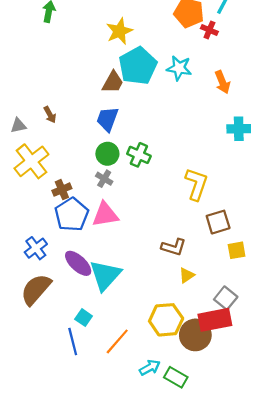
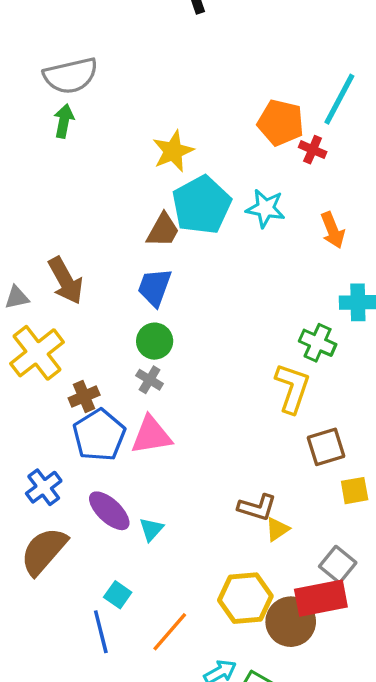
brown arrow: (50, 115) -> (66, 281), size x1.8
green cross: (139, 155) -> (318, 343), moved
brown L-shape: (174, 247) -> (257, 507), moved
cyan triangle: (105, 275) -> (151, 529), size x0.5

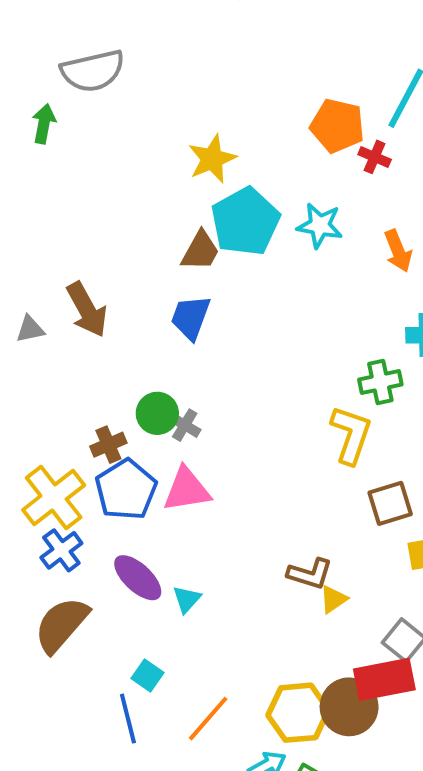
green arrow: (64, 121) -> (44, 124), moved
green circle: (155, 341) -> (157, 413), moved
green cross: (318, 343) -> (380, 382), turned -36
yellow cross: (37, 353) -> (54, 497), moved
yellow hexagon: (245, 598) -> (298, 713), moved

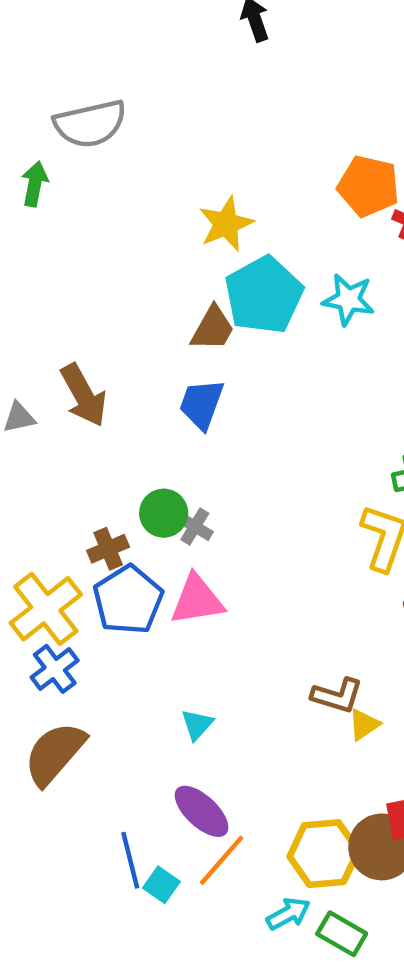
purple ellipse: (138, 578) -> (202, 811), moved
cyan square: (148, 676) -> (161, 885), moved

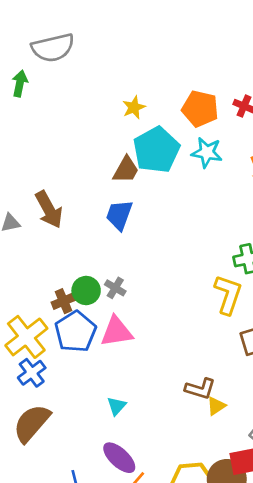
orange pentagon: (368, 186) -> (200, 109), moved
yellow star: (226, 224) -> (134, 107), size x0.7
green circle: (164, 513) -> (86, 291), moved

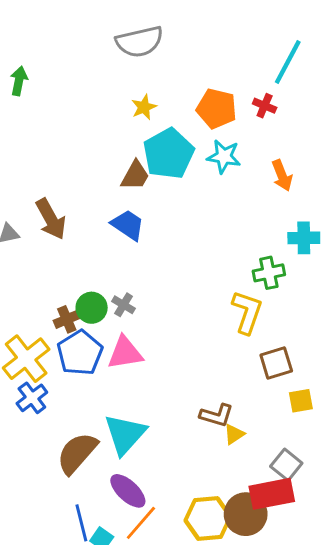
gray semicircle: (53, 48) -> (140, 42), moved
blue trapezoid: (119, 215) -> (128, 225), turned 104
cyan triangle: (117, 406) -> (125, 434), size x2.0
brown semicircle: (32, 423) -> (77, 453), moved

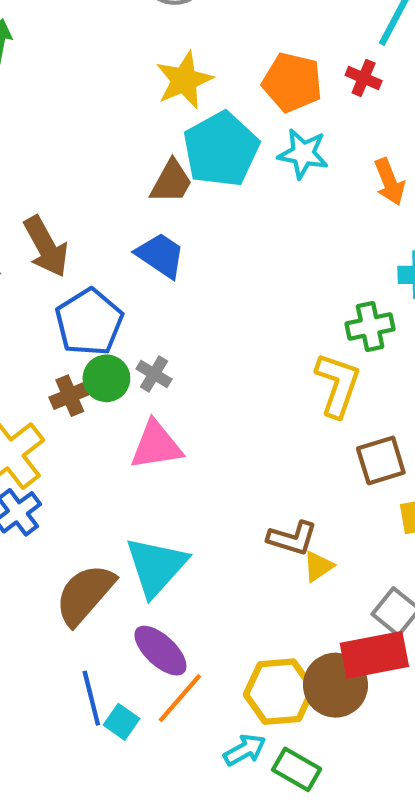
yellow star: (144, 107) -> (184, 80), size x1.5
blue pentagon: (80, 353) -> (89, 322), moved

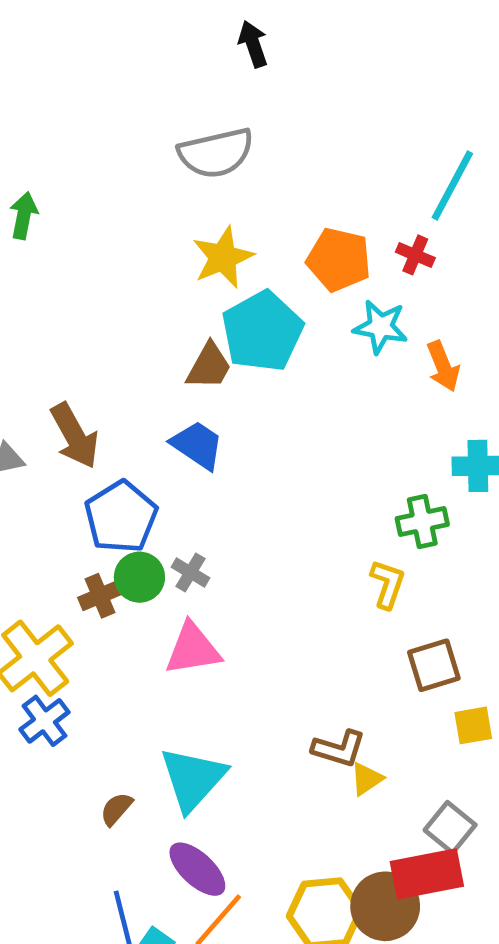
cyan star: (303, 154) -> (381, 327), moved
yellow L-shape: (338, 385) -> (387, 584), size x0.7
brown semicircle: (85, 594) -> (116, 809), size x0.5

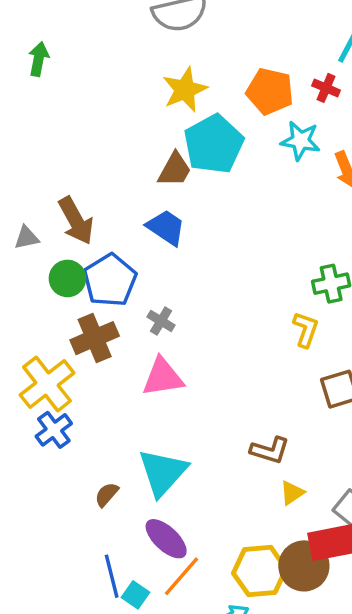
green circle: (139, 577) -> (67, 278), moved
brown cross: (100, 596) -> (95, 338), size x1.5
yellow triangle: (367, 779) -> (292, 493), moved

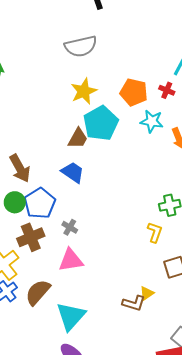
yellow triangle: (292, 493) -> (147, 293), moved
brown semicircle: (107, 495) -> (38, 292), moved, size x1.8

